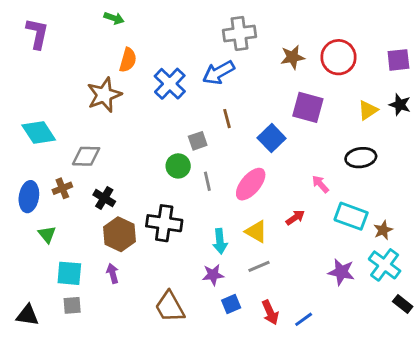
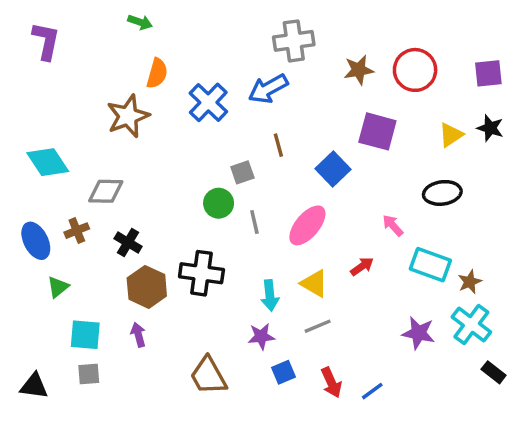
blue ellipse: (29, 197) -> (36, 241), turned -36
green triangle: (47, 234) -> (58, 287), turned 30

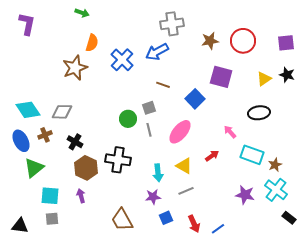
brown line: (278, 145) -> (163, 85), turned -56
cyan diamond: (48, 162) -> (28, 110), moved
gray square: (242, 172) -> (149, 108), moved
green triangle: (58, 287) -> (34, 168), size x1.5

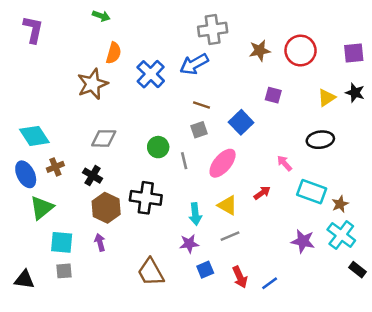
purple square: (221, 77) -> (273, 95), size x0.6
gray square: (149, 108) -> (199, 130), moved
gray diamond: (62, 112) -> (104, 138), moved

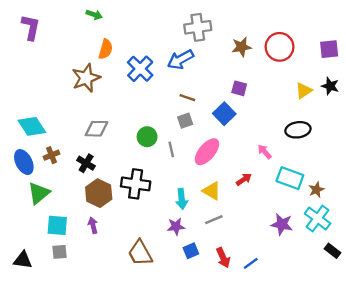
purple square: (273, 95) -> (239, 88), moved

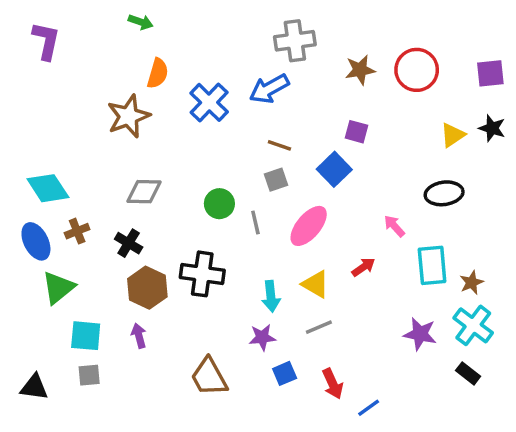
cyan rectangle: (290, 178) -> (432, 265), turned 65
black rectangle: (333, 251) -> (468, 373), moved
blue line: (251, 263) -> (369, 408), moved

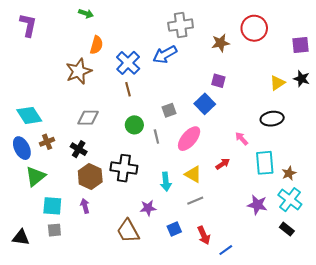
red circle: (417, 70) -> (254, 28), moved
brown line: (279, 145) -> (128, 89), moved, turned 56
purple star: (262, 337) -> (148, 208), moved

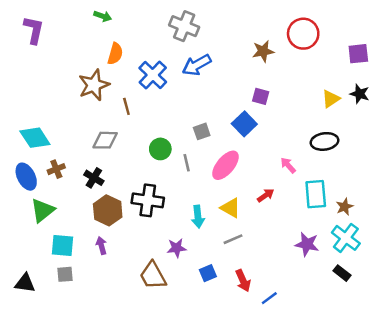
gray cross: (181, 25) -> (184, 26), moved, turned 30
brown line: (128, 89) -> (126, 106), moved

